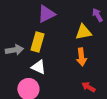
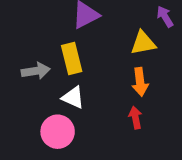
yellow rectangle: (37, 42) -> (72, 59), turned -30
red arrow: (88, 87) -> (135, 118), moved, turned 48

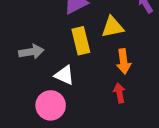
yellow triangle: (143, 43) -> (112, 27), moved
yellow rectangle: (72, 59) -> (81, 41), moved

